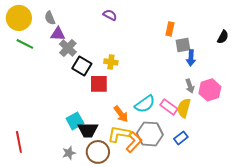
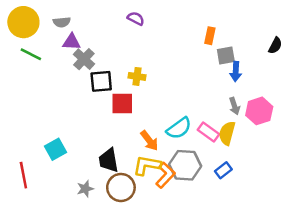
gray semicircle: (50, 18) -> (62, 22), turned -72
black square: (82, 66) -> (101, 81), turned -36
cyan square: (75, 121) -> (56, 149), moved
black trapezoid: (88, 130) -> (109, 160), turned 80

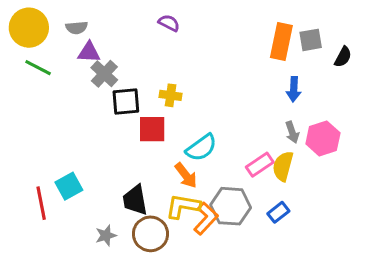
orange rectangle: (210, 36) -> (281, 41), moved, size x1.6
gray square: (226, 55) -> (311, 40), moved
cyan semicircle: (179, 128) -> (201, 148), moved
pink rectangle: (209, 132) -> (260, 165), turned -70
red line: (23, 175) -> (41, 203), moved

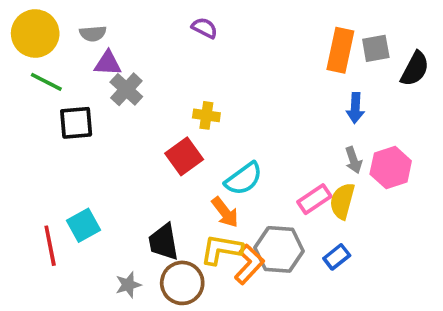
black semicircle: (343, 57) -> (415, 69), size x1.4
black square: (126, 101) -> (76, 123), moved
red square: (152, 129) -> (184, 156), turned -36

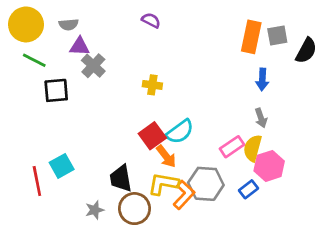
red square: (184, 156) -> (152, 136), moved
pink hexagon: (391, 168) -> (269, 166), moved

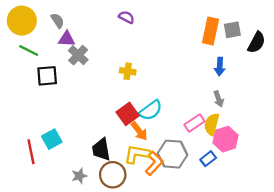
gray semicircle: (69, 24) -> (57, 21), turned -119

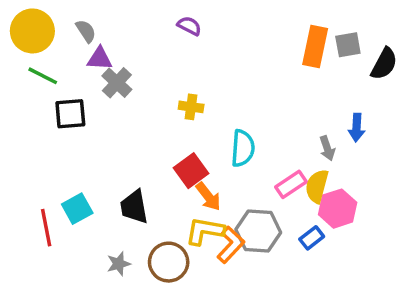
blue arrow: (220, 67) -> (357, 128), moved
cyan semicircle: (151, 110) -> (243, 148), moved, turned -50
black trapezoid: (101, 149) -> (134, 207), moved

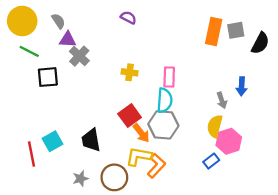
pink rectangle: (291, 184) -> (169, 77), moved, turned -54
gray hexagon: (258, 231) -> (163, 125), moved

